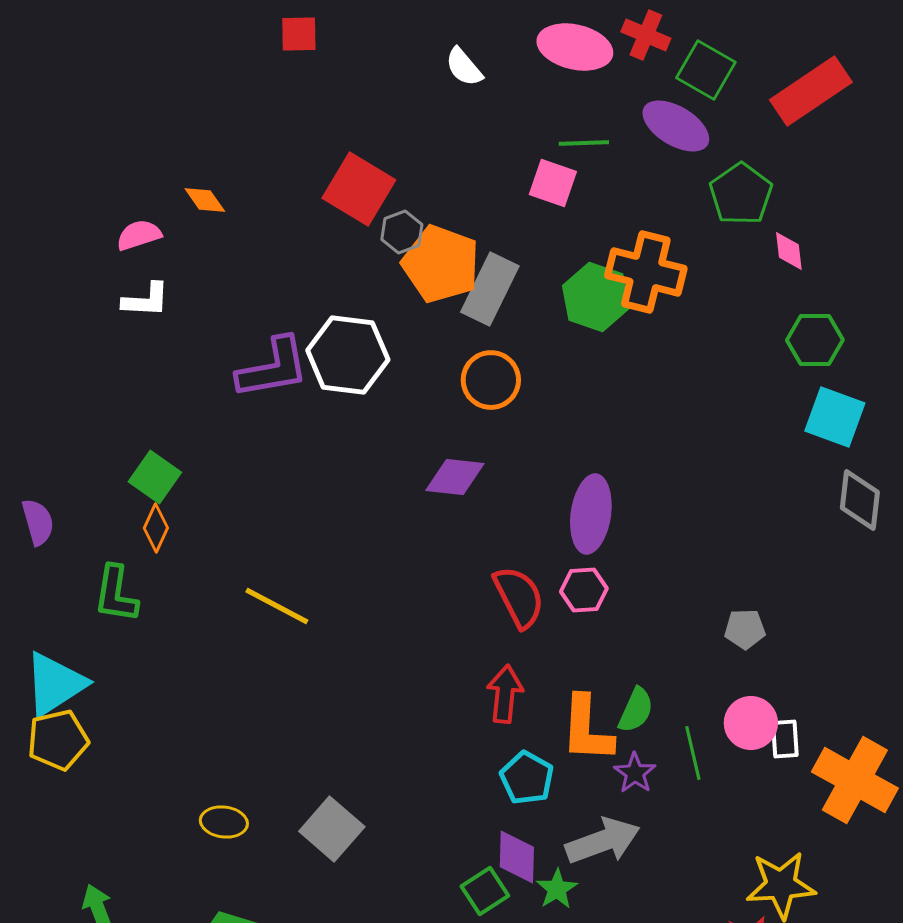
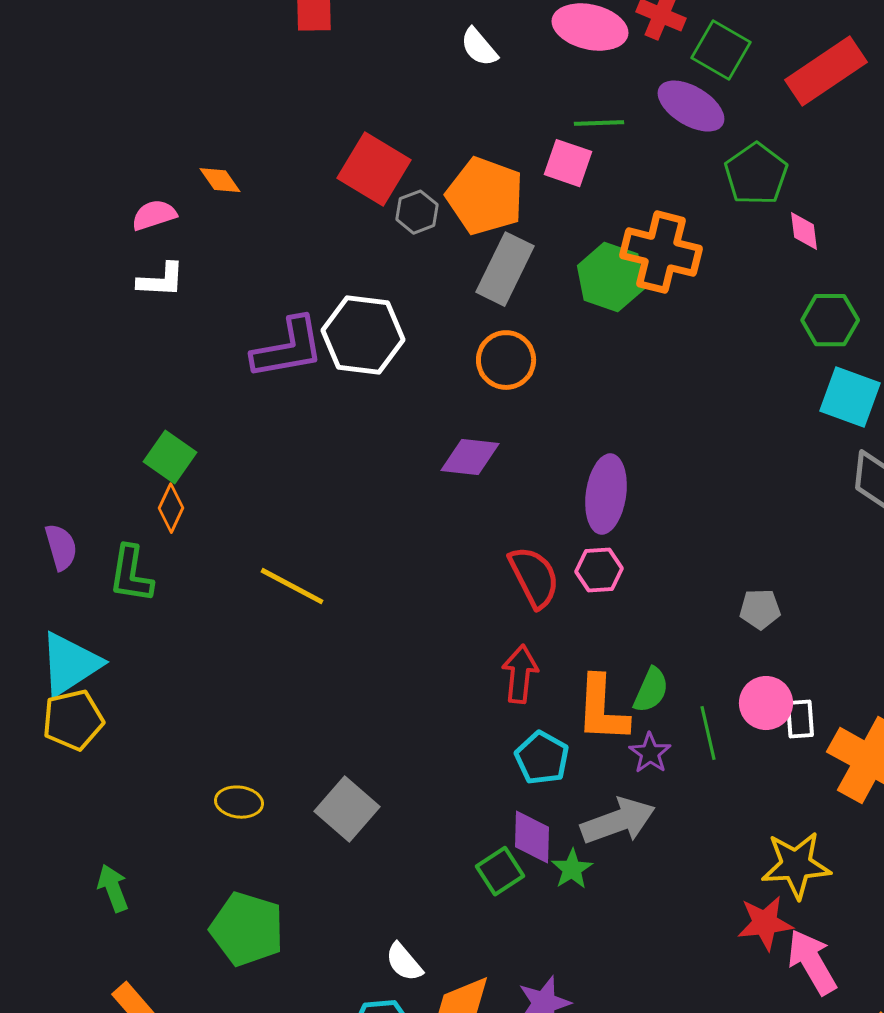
orange pentagon: (441, 264) -> (485, 196), moved
purple semicircle: (38, 522) -> (61, 547), moved

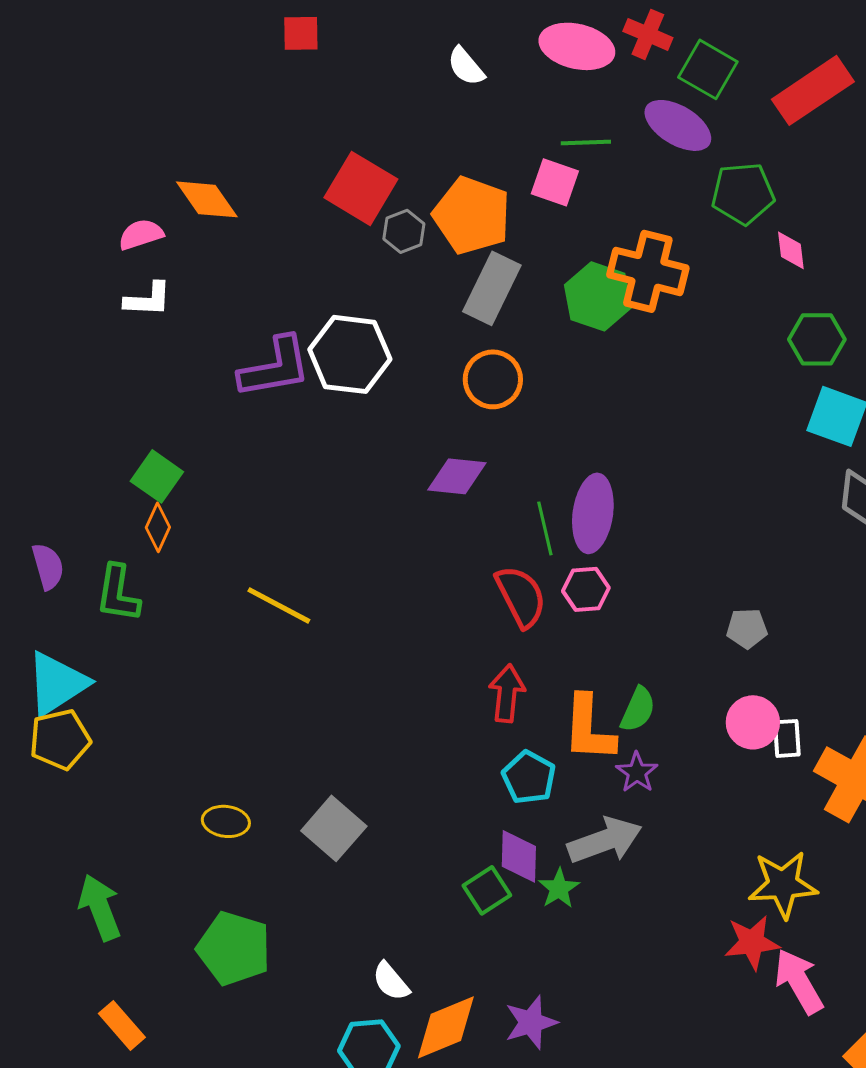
green pentagon: (756, 174) -> (743, 193), turned 30
orange diamond: (220, 180) -> (207, 199), size x1.5
green line: (708, 733) -> (545, 528), moved
green arrow: (113, 888) -> (100, 907), size x1.4

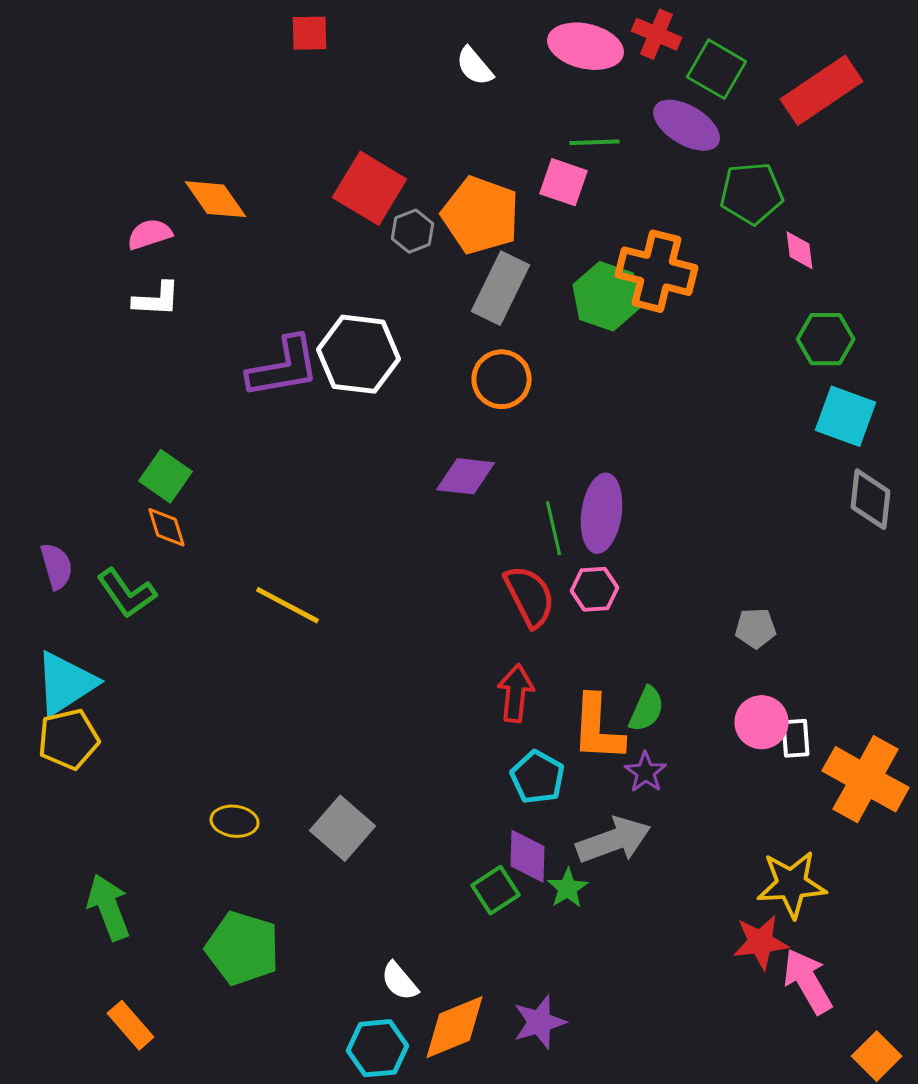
orange diamond: (158, 527) -> (167, 527), turned -42
green L-shape: (118, 593) -> (127, 593), turned -44

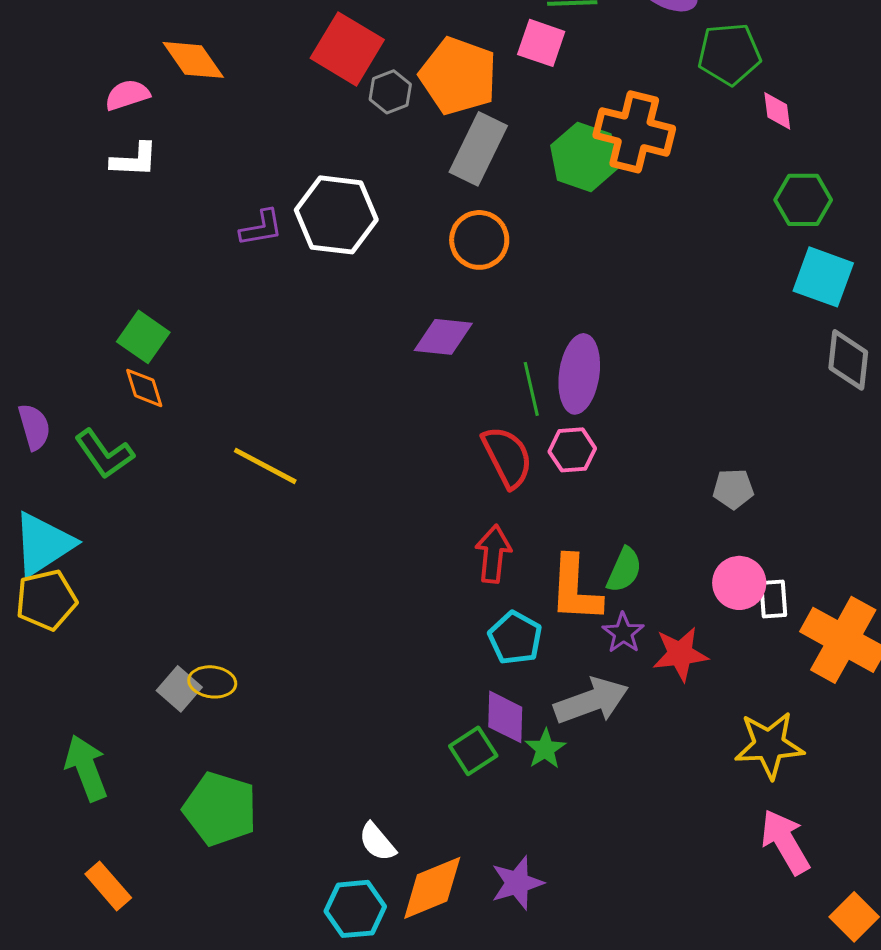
purple L-shape: (284, 367) -> (261, 228), size x0.6
gray square: (343, 828) -> (179, 689), moved, size x0.7
red star: (761, 942) -> (680, 654), moved

